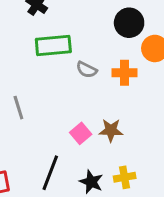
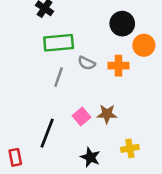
gray line: (18, 108) -> (59, 77), moved, turned 36
black line: (50, 173) -> (47, 133), moved
yellow cross: (125, 177) -> (130, 148), moved

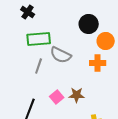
gray semicircle: (87, 63) -> (61, 55), size x1.5
orange cross: (118, 66) -> (98, 63), moved

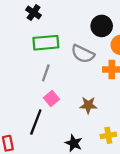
gray semicircle: (61, 55) -> (83, 54), moved
pink square: (57, 97) -> (51, 99), moved

